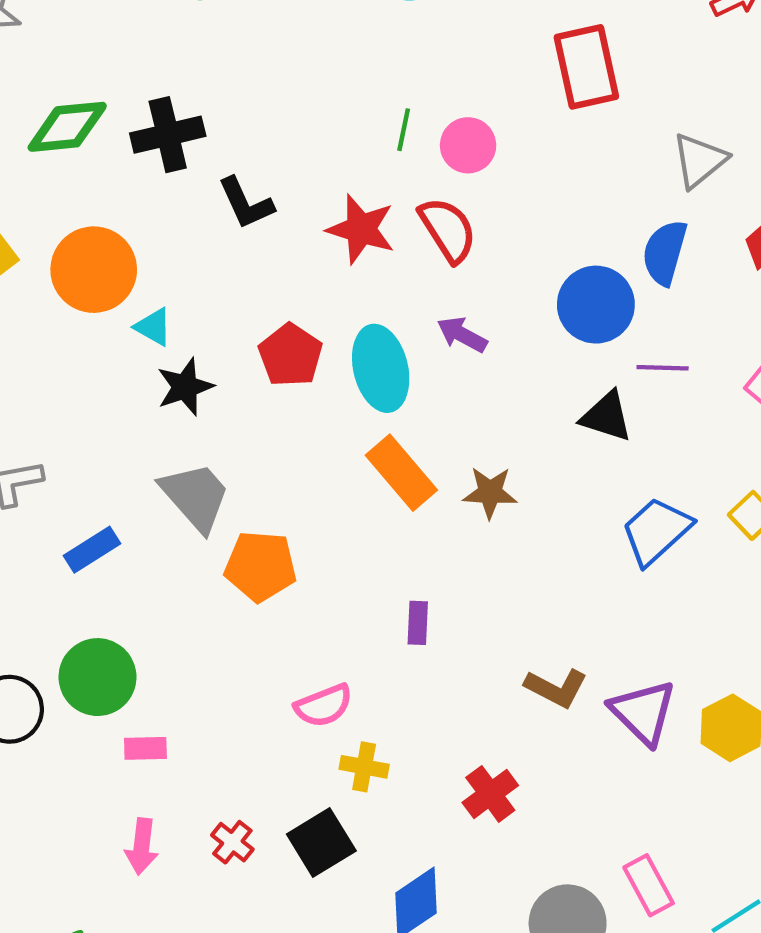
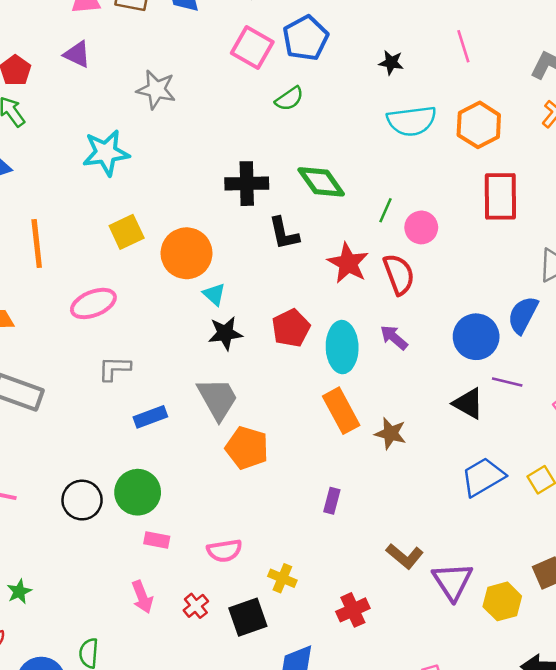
green diamond: (67, 127) -> (321, 182), moved, turned 48
pink semicircle: (324, 706) -> (224, 551), moved
pink arrow: (142, 846) -> (142, 597), turned -40

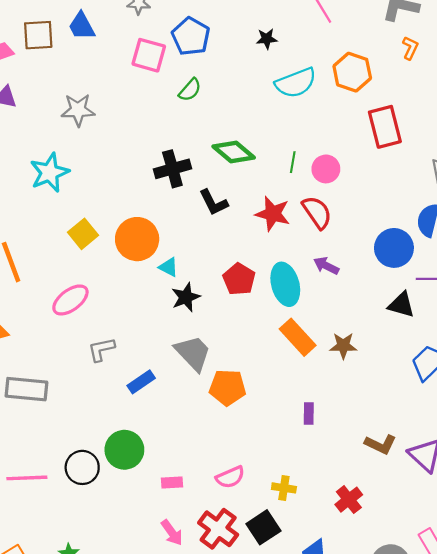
green circle: (138, 492) -> (124, 450), moved
black circle: (82, 500) -> (82, 467), moved
red cross: (196, 606) -> (218, 529), size x1.8

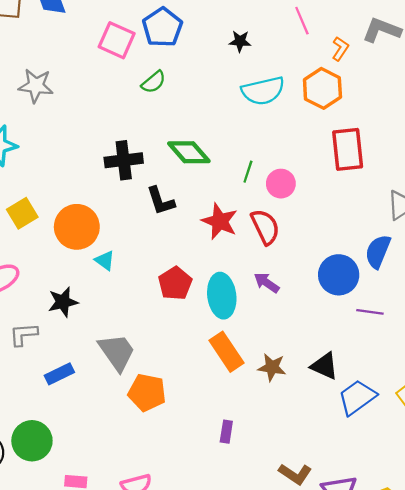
orange L-shape: (410, 48) -> (340, 49), moved
black star: (186, 297) -> (63, 302), moved
black triangle: (401, 305) -> (324, 366), moved

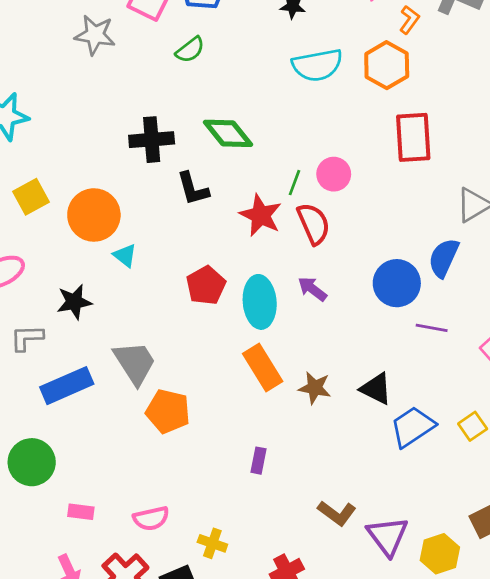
gray star: (36, 86) -> (95, 35), moved
green line: (248, 172) -> (295, 183), moved
blue rectangle: (59, 374) -> (67, 386), size x1.5

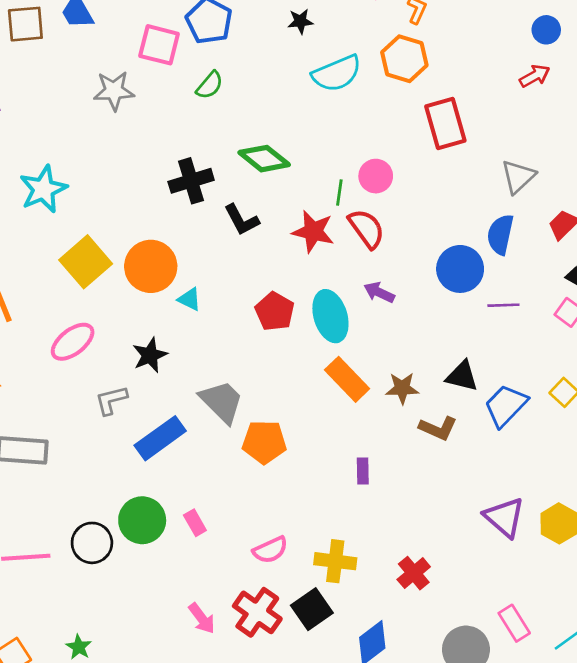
yellow square: (31, 197) -> (86, 262), size x1.4
pink rectangle: (81, 512) -> (195, 523), moved, turned 65
brown L-shape: (337, 513) -> (438, 428), moved
yellow cross: (212, 543) -> (335, 561), size x1.4

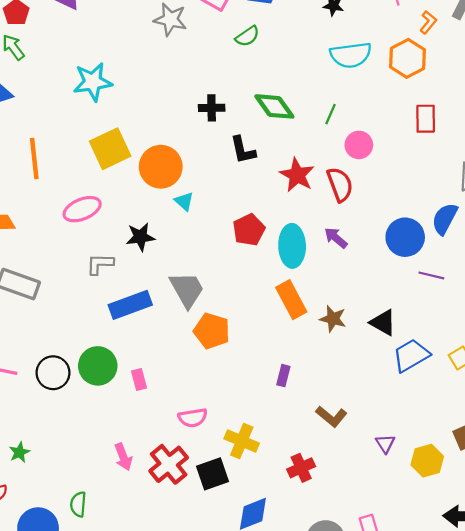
red rectangle: (445, 124) -> (426, 119), size x0.7
black cross: (191, 181) -> (212, 108), size x0.7
green line: (339, 193) -> (331, 114), moved
brown L-shape: (438, 428) -> (331, 416), moved
purple triangle: (504, 517) -> (385, 444), size x0.6

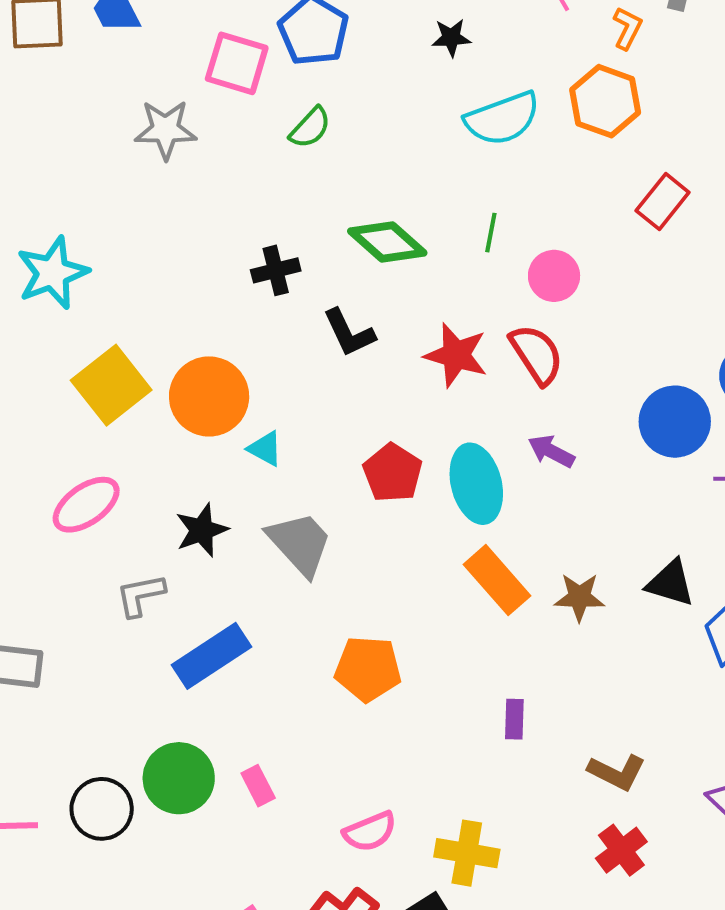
red rectangle: (426, 119) -> (663, 201), turned 52
gray trapezoid: (187, 290) -> (300, 543), moved
red cross: (301, 468) -> (621, 850), moved

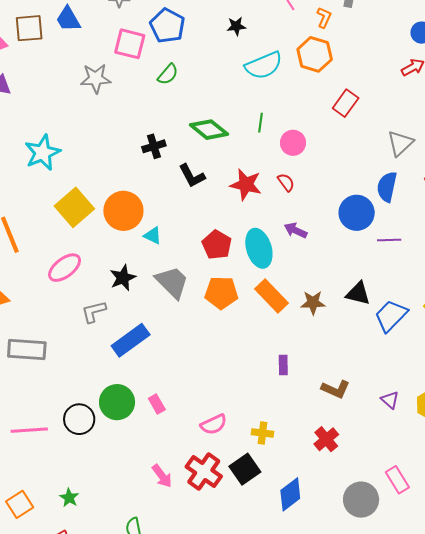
red semicircle: (536, 354) -> (286, 182), size x0.6
orange pentagon: (368, 669) -> (221, 293), moved
red cross: (621, 850) -> (326, 439), moved
yellow cross: (467, 853) -> (263, 433), size x0.7

